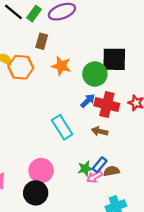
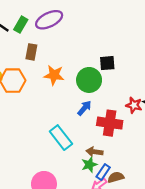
black square: (114, 59) -> (107, 63), size x0.6
red cross: (107, 105) -> (110, 123), moved
brown arrow: (100, 131) -> (94, 152), moved
green star: (85, 169) -> (89, 165), moved

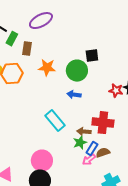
green rectangle: (21, 25) -> (12, 39), moved
blue arrow: (84, 108) -> (74, 95), turned -120
red cross: (110, 123) -> (103, 123), moved

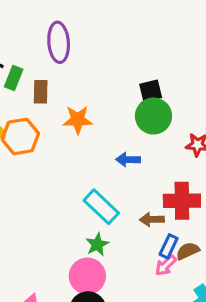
purple ellipse: (41, 21) -> (59, 42), turned -60
green circle: (77, 71) -> (153, 116), moved
green star: (80, 143) -> (97, 244), moved

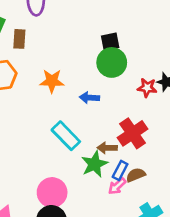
orange star: (78, 120) -> (52, 81), moved
red cross: (182, 201) -> (133, 133), turned -36
green star: (97, 244) -> (94, 164), moved, size x1.4

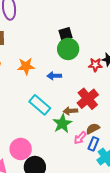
blue rectangle: (120, 171) -> (93, 144), moved
pink circle: (52, 192) -> (21, 149), moved

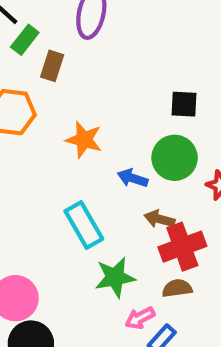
green circle: (68, 49) -> (175, 158), moved
brown arrow: (70, 111) -> (159, 219), moved
brown semicircle: (93, 129) -> (177, 288), moved

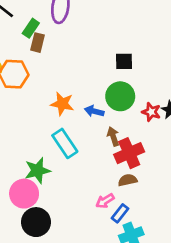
green rectangle: (25, 40) -> (31, 28), moved
orange star: (84, 140) -> (62, 104), moved
brown arrow: (159, 219) -> (113, 136), turned 60
green star: (115, 277) -> (37, 171), moved

